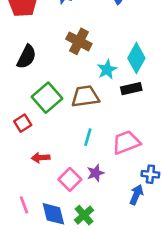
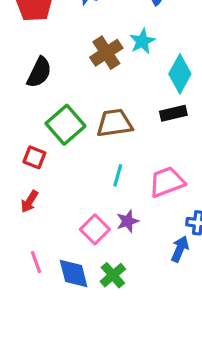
brown cross: (79, 41) -> (106, 53), turned 30
cyan star: (107, 69) -> (142, 41), moved
red square: (23, 123) -> (34, 157), turned -36
red arrow: (41, 158) -> (29, 202), moved, turned -54

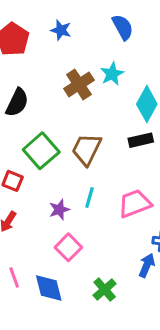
brown trapezoid: (114, 123) -> (86, 149), turned -56
purple star: (128, 221) -> (59, 210), moved
green cross: (113, 275) -> (105, 289), moved

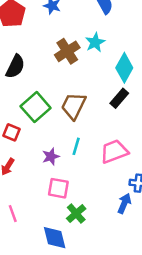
black rectangle: (141, 140) -> (119, 98), turned -36
pink square: (68, 247) -> (58, 188), turned -35
blue diamond: (49, 288) -> (55, 238), moved
green cross: (105, 289) -> (76, 214), moved

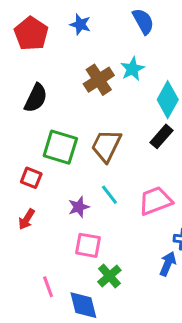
green square: (36, 107) -> (60, 147), turned -32
cyan line: (76, 146) -> (109, 195), turned -54
pink line: (13, 214) -> (48, 287), moved

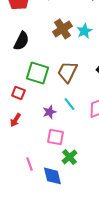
cyan star: (132, 69) -> (84, 31), moved

